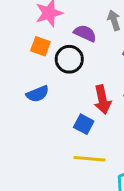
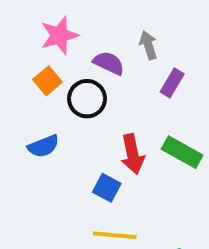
orange square: (40, 46) -> (47, 81), turned 30

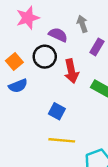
orange square: (47, 81) -> (14, 61), moved
red arrow: (133, 154) -> (71, 71), moved

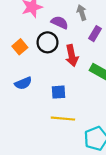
blue semicircle: (18, 86) -> (23, 83), moved
blue square: (57, 111) -> (59, 92), turned -32

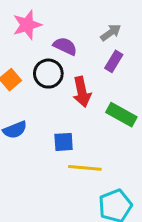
gray arrow: (82, 13) -> (111, 32), moved, turned 72
yellow line: (63, 119) -> (85, 168), moved

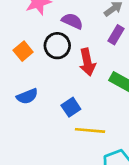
blue square: (64, 142) -> (71, 107), turned -30

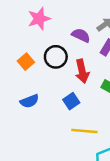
purple semicircle: (72, 21) -> (81, 35), moved
blue square: (71, 107) -> (71, 101), moved

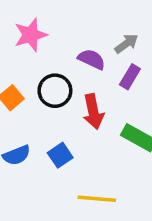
blue square: (71, 101) -> (60, 155), moved

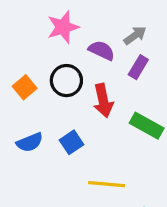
pink star: (31, 35) -> (63, 27), moved

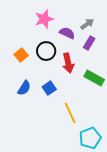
blue semicircle: (30, 142) -> (24, 88), turned -35
yellow line: (107, 184) -> (70, 113), turned 60

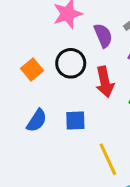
purple semicircle: (67, 33) -> (103, 35), turned 42
blue square: (49, 88) -> (75, 121), turned 32

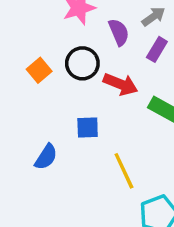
red arrow: (105, 82) -> (121, 84), turned -56
blue semicircle: (37, 121) -> (46, 157), moved

